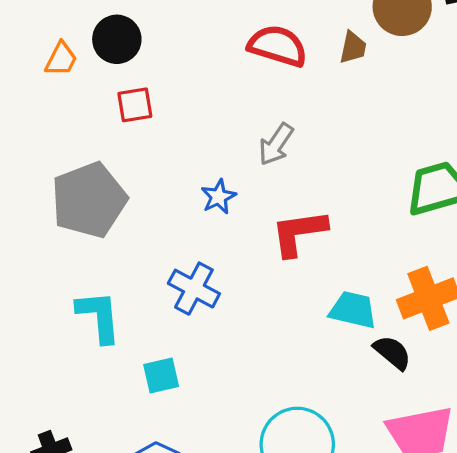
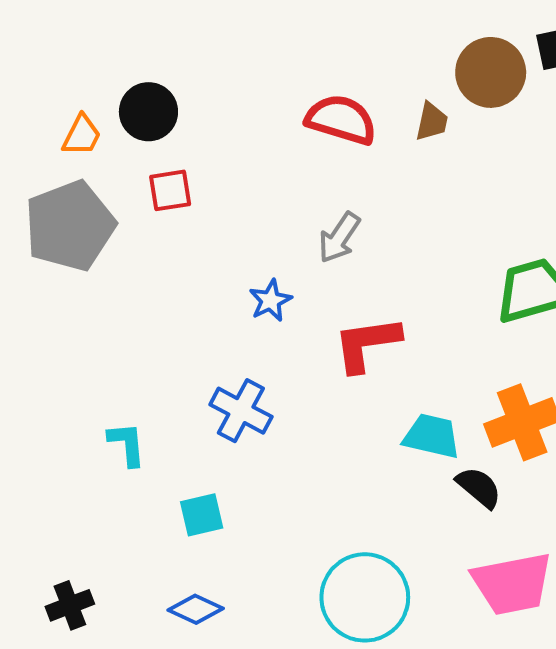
gray pentagon: (89, 200) -> (70, 226), moved
cyan L-shape: (99, 316) -> (127, 444), size x0.7

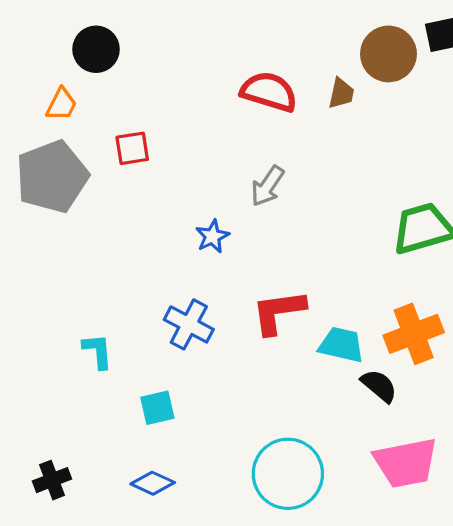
black circle: (148, 112) -> (96, 49), moved
red L-shape: (367, 344) -> (278, 312), moved

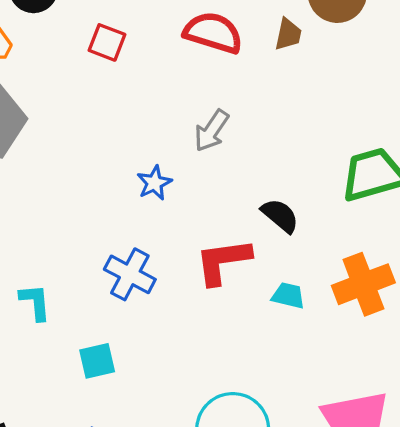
red square: (132, 148) -> (107, 42), moved, turned 30
cyan trapezoid: (341, 345) -> (288, 296), size x0.7
black semicircle: (379, 386) -> (280, 216), moved

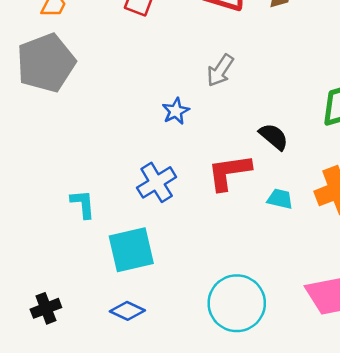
blue cross: (130, 274) -> (157, 182), turned 30
cyan square: (97, 361) -> (131, 250), size x1.6

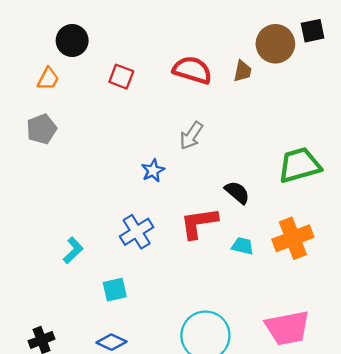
gray pentagon: (46, 63) -> (42, 129), size x0.6
cyan L-shape: (83, 204) -> (73, 250), turned 52
cyan square: (131, 250) -> (115, 290), size x0.6

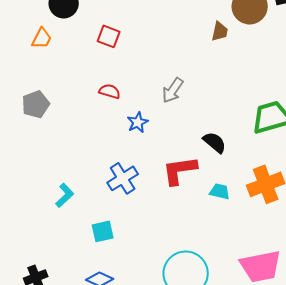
red semicircle: (192, 70) -> (110, 91), moved, size x0.6
gray pentagon: (42, 129) -> (36, 104), moved

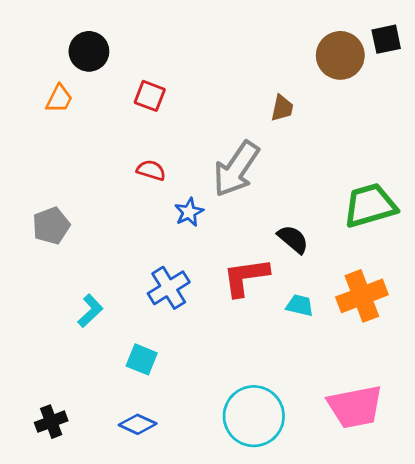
brown trapezoid: (220, 31) -> (282, 108), moved
gray arrow: (173, 90) -> (236, 169), size x1.6
gray pentagon: (36, 104) -> (51, 226), moved
cyan square: (103, 231) -> (142, 359), turned 35

